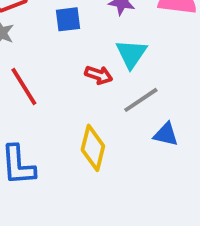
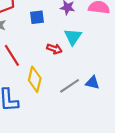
gray line: (141, 100) -> (70, 86), moved
yellow diamond: (93, 148) -> (35, 79), moved

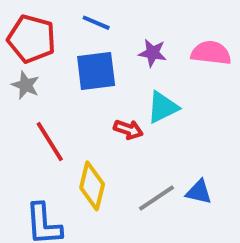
blue square: (37, 17) -> (96, 71), size x1.5
cyan triangle: (73, 37) -> (163, 107), turned 30

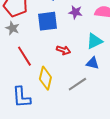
cyan triangle: (163, 107) -> (94, 41), moved
blue triangle: (199, 192) -> (92, 63), moved

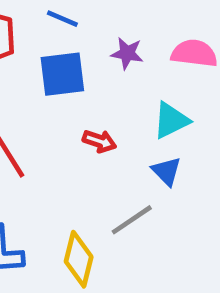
blue triangle: (92, 63) -> (166, 171), turned 32
yellow diamond: (45, 78) -> (79, 259), moved

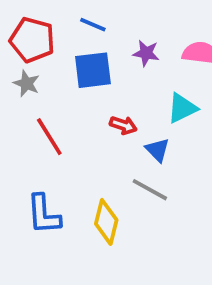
blue triangle: (166, 171) -> (157, 150), moved
gray line: (132, 220) -> (150, 190), turned 63

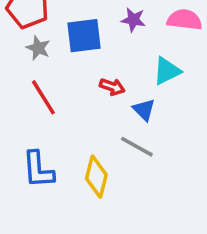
gray star: (27, 83) -> (38, 48), moved

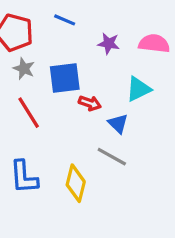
blue square: (84, 36) -> (65, 78), moved

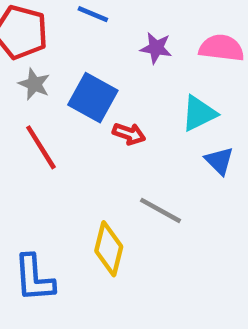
blue square: (65, 78) -> (93, 98), turned 36
blue triangle: (118, 124) -> (219, 161), moved
blue L-shape: (24, 177) -> (34, 278), moved

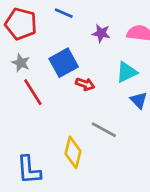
gray star: (34, 84) -> (21, 63), moved
blue square: (93, 98) -> (64, 63), turned 32

